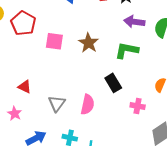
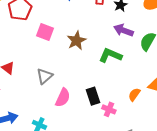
black rectangle: (113, 83) -> (93, 96), moved
gray triangle: (57, 103) -> (44, 76), moved

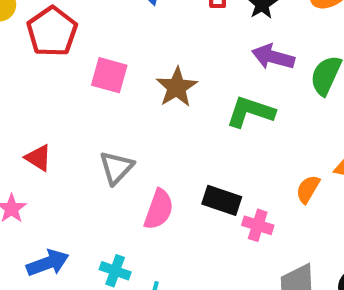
black rectangle: (93, 96) -> (222, 200), turned -48

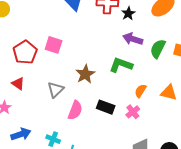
red pentagon: (52, 32) -> (25, 52), moved
brown star: (177, 87) -> (85, 74), moved
orange semicircle: (308, 189) -> (140, 91), moved
pink cross: (258, 225) -> (133, 112), moved, turned 32

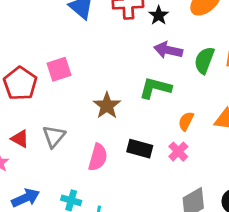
pink square: (54, 45) -> (59, 69), turned -30
red triangle: (18, 84) -> (20, 139), moved
gray triangle: (55, 90) -> (54, 136), moved

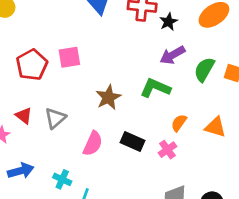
purple arrow: (168, 50) -> (172, 55), turned -50

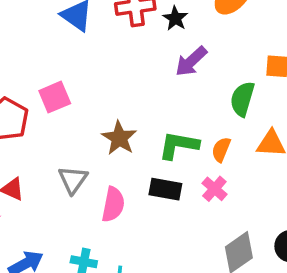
green semicircle: (204, 69) -> (242, 99), moved
green L-shape: (155, 88) -> (179, 145), moved
gray triangle: (55, 118) -> (73, 180), moved

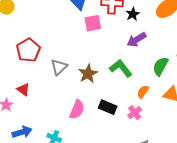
pink square: (55, 97) -> (93, 23), moved
green L-shape: (179, 145) -> (121, 68), moved, turned 30
gray triangle: (73, 180) -> (59, 67), moved

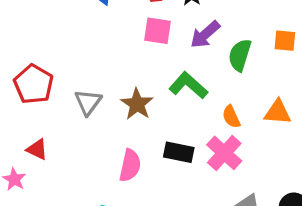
pink square: (93, 23) -> (158, 31), moved, turned 30
green semicircle: (160, 66) -> (240, 55), moved
orange semicircle: (143, 92) -> (231, 117), turned -48
pink cross: (135, 113) -> (224, 153), size x1.5

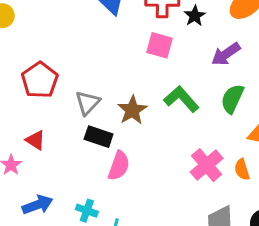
purple arrow: (205, 34) -> (226, 54), moved
green semicircle: (240, 55) -> (232, 99), moved
orange semicircle: (231, 117) -> (242, 169), moved
black rectangle: (179, 152) -> (99, 137), moved

